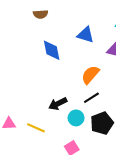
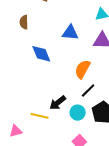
brown semicircle: (41, 14) -> (24, 22), turned 104
yellow line: (36, 128) -> (40, 116), moved

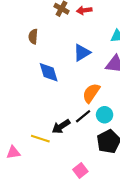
blue triangle: (70, 33) -> (82, 53), turned -42
black line: (88, 91) -> (83, 116), moved
cyan circle: (78, 113) -> (105, 115), moved

